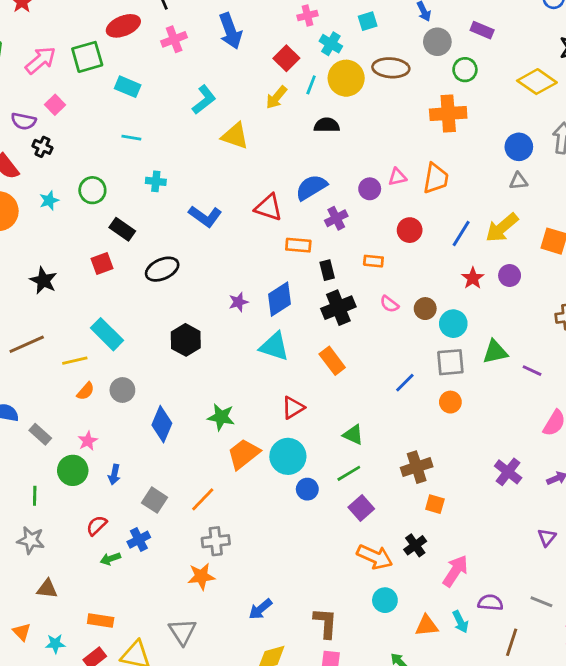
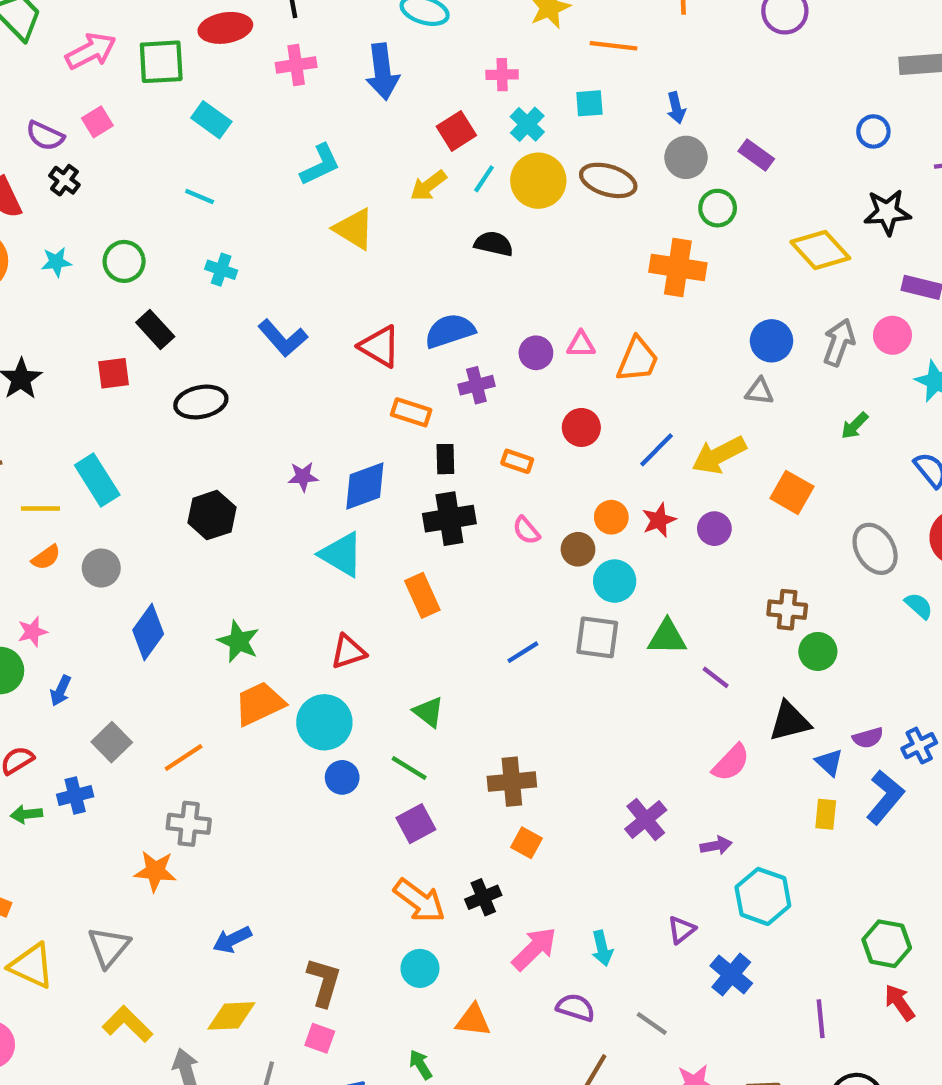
orange circle: (450, 402) -> (611, 517), moved
green line: (349, 473) -> (409, 768), turned 50
cyan arrow: (460, 622) -> (602, 948), moved

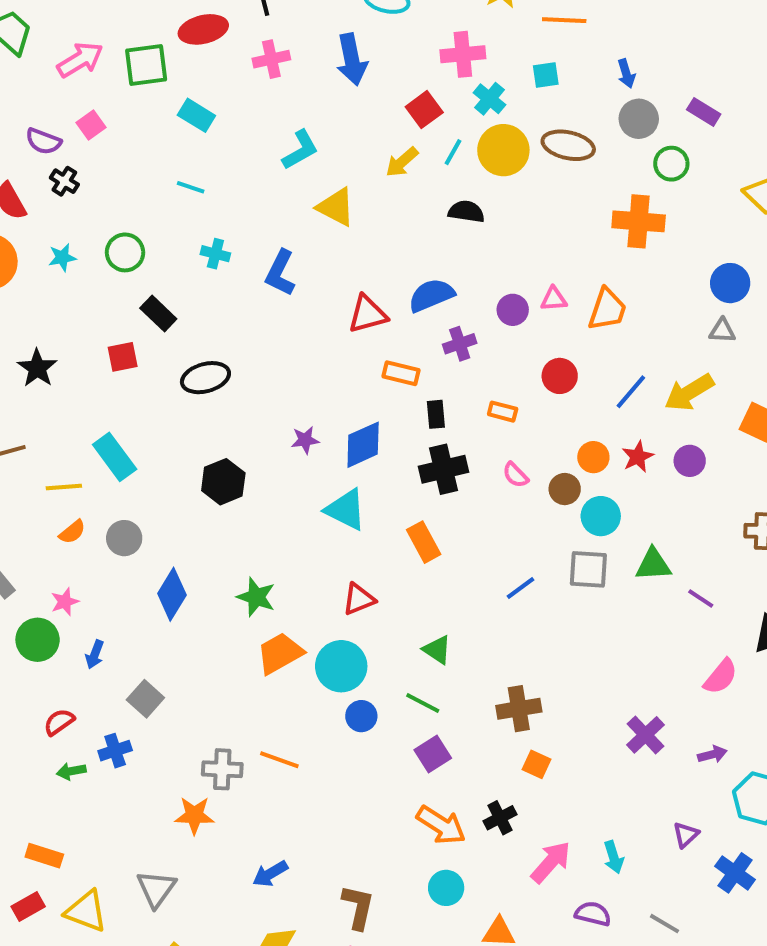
pink cross: (502, 75) -> (463, 54), size x1.5
blue L-shape: (283, 338) -> (280, 273), moved, turned 72
red triangle: (380, 346) -> (368, 314), turned -42
orange line: (184, 758) -> (279, 760), moved, turned 57

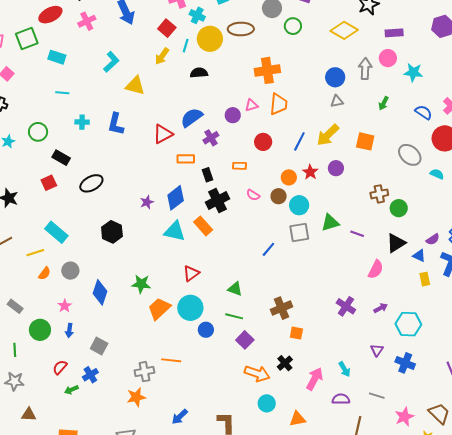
orange cross: (639, 221) -> (267, 70), moved
orange rectangle: (424, 542) -> (203, 226), moved
pink star: (65, 602) -> (65, 306), moved

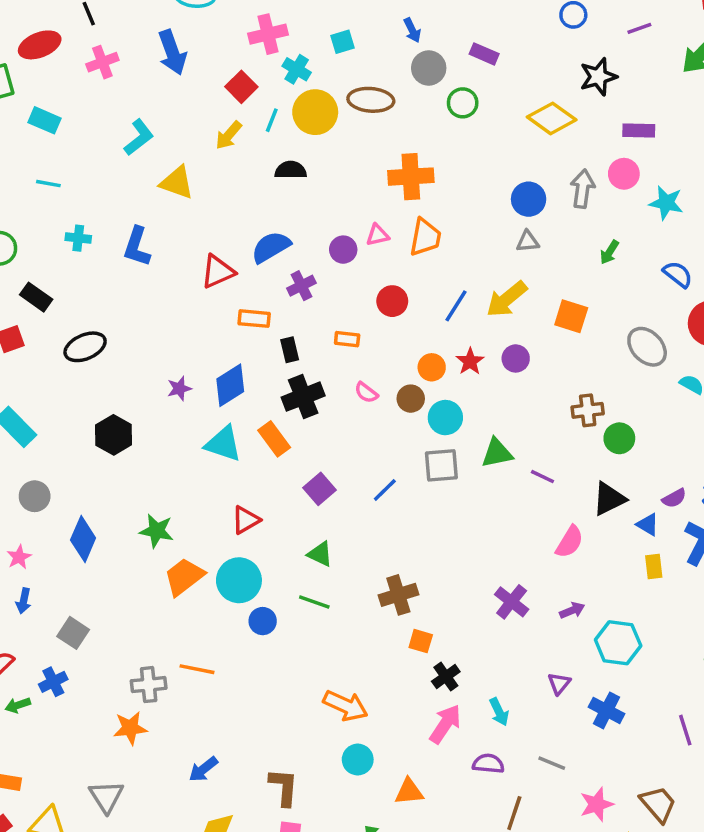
purple square: (245, 340) -> (320, 489), moved
black cross: (285, 363) -> (446, 676), moved

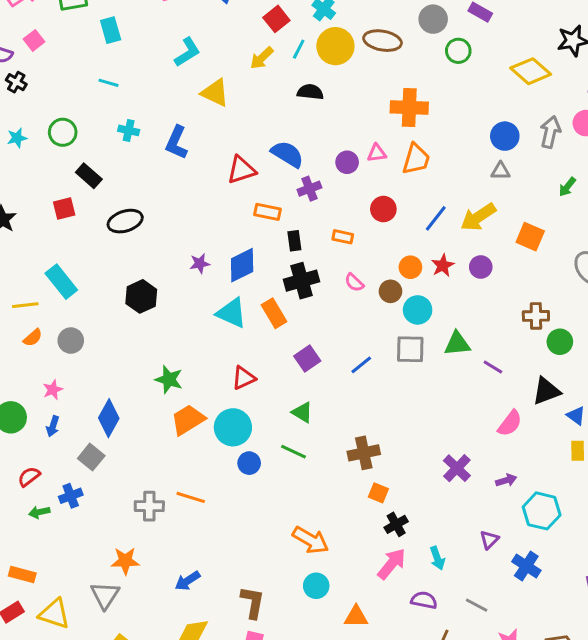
cyan rectangle: (44, 120) -> (111, 30), turned 45
blue semicircle: (271, 247) -> (287, 154), turned 56
blue diamond: (83, 539) -> (109, 418), moved
orange star: (130, 728) -> (125, 561), moved

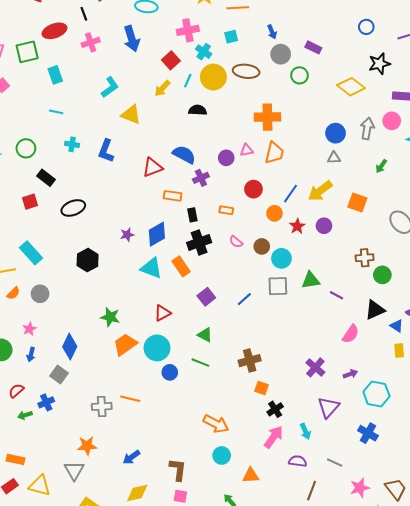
orange circle: (410, 267) -> (274, 213), moved
purple triangle: (489, 540) -> (328, 407), moved, size x1.6

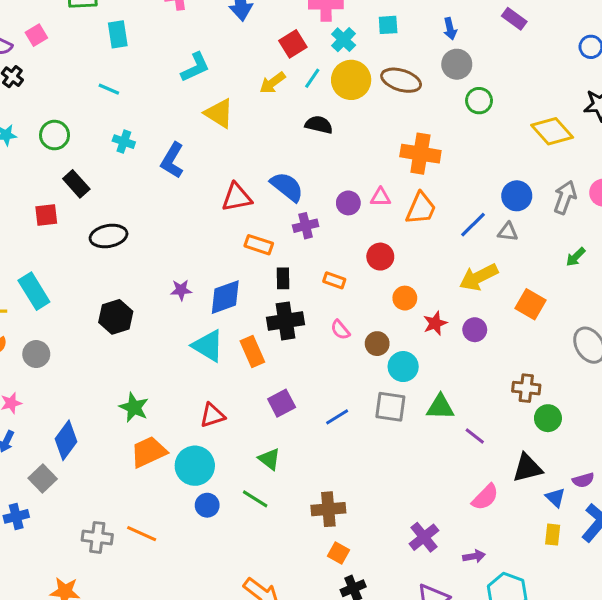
purple rectangle: (313, 47) -> (514, 19), moved
blue line: (290, 194) -> (473, 225), moved

